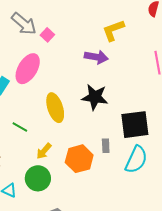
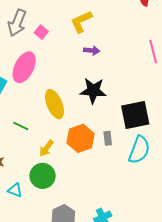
gray arrow: (24, 24) -> (17, 23), turned 76
yellow L-shape: (113, 30) -> (81, 21), moved
purple arrow: (96, 57) -> (92, 51), size x0.7
orange hexagon: (79, 159) -> (81, 138), moved

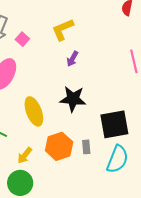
purple arrow: (92, 51) -> (72, 59), turned 112

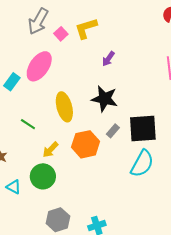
yellow L-shape: (63, 30) -> (86, 28), moved
gray rectangle: (86, 147) -> (113, 131), moved, turned 40

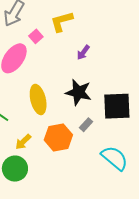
pink square: (61, 34) -> (36, 36), moved
black square: (143, 129) -> (117, 106), moved
cyan semicircle: (142, 164) -> (115, 158), turned -80

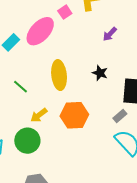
black star: (78, 92) -> (100, 73), size x0.6
gray rectangle: (86, 125) -> (120, 116), moved

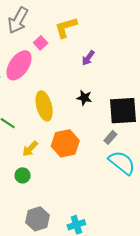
green circle: (27, 141) -> (23, 175), size x0.6

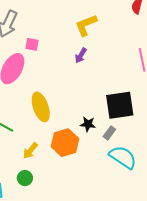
yellow L-shape: (66, 27) -> (86, 25), moved
pink square: (41, 43) -> (32, 44), turned -32
black star: (84, 98) -> (88, 124), moved

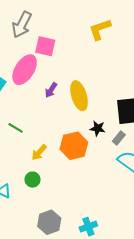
pink square: (32, 44) -> (45, 46), size x1.5
purple arrow: (81, 56) -> (51, 90), moved
yellow ellipse: (41, 107) -> (79, 96), moved

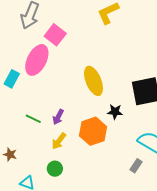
pink square: (45, 46) -> (55, 35), turned 30
purple arrow: (51, 90) -> (58, 117), moved
gray rectangle: (119, 138) -> (136, 166), moved

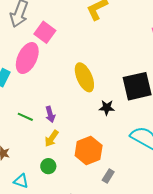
purple arrow: (58, 117) -> (50, 114), turned -42
orange hexagon: (93, 131) -> (89, 150), moved
gray rectangle: (136, 166) -> (108, 176), moved

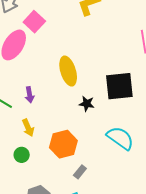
purple arrow: (50, 114) -> (30, 95), moved
yellow arrow: (52, 138) -> (28, 128), turned -66

